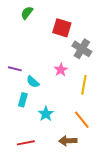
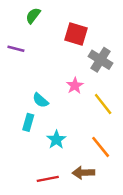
purple line: (15, 69) -> (16, 49), moved
yellow line: (84, 85) -> (103, 104), turned -48
red line: (26, 143) -> (48, 179), moved

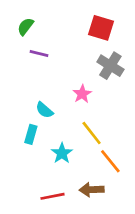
green semicircle: (33, 16) -> (26, 27), moved
red square: (76, 34) -> (101, 28), moved
purple line: (16, 49) -> (39, 53), moved
yellow line: (103, 104) -> (92, 133), moved

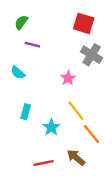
cyan semicircle: (44, 110) -> (18, 73), moved
brown arrow: (92, 190) -> (76, 157), turned 42

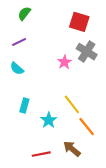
green semicircle: (21, 22) -> (24, 13), moved
purple line: (32, 45) -> (19, 42), moved, turned -40
pink star: (68, 78) -> (64, 62), moved

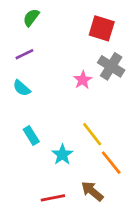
cyan rectangle: (24, 105) -> (31, 136), turned -48

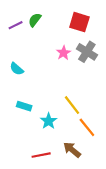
green semicircle: (31, 18) -> (35, 20), moved
purple line: (24, 54) -> (16, 25), moved
pink star: (83, 80) -> (63, 53), moved
cyan rectangle: (31, 136) -> (24, 106), turned -40

